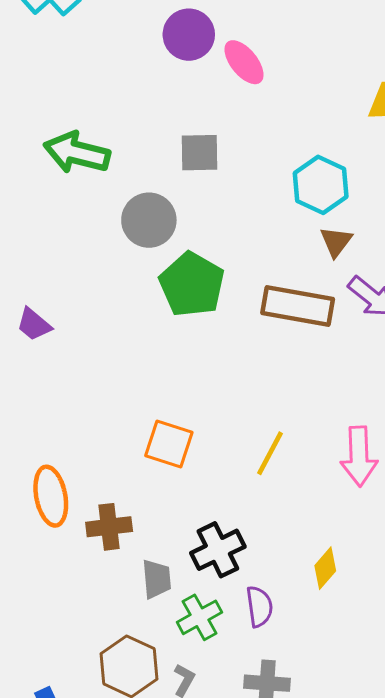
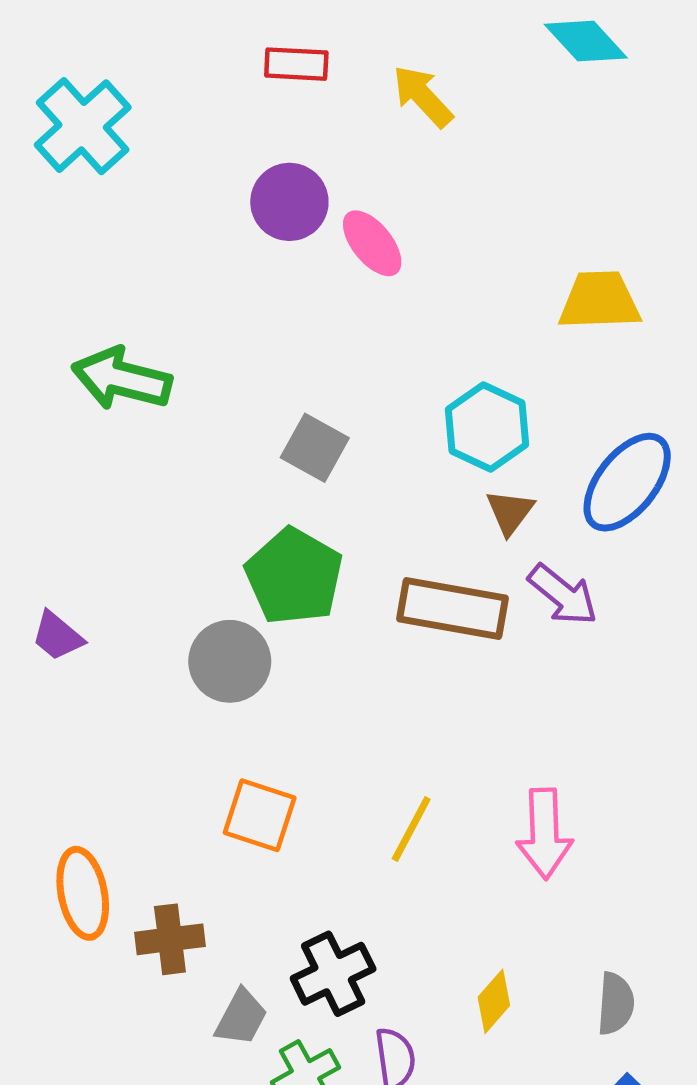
gray square: (200, 153) -> (315, 448), moved, turned 30
gray circle: (149, 220) -> (230, 661), moved
gray trapezoid: (157, 579) -> (241, 1017), turned 33

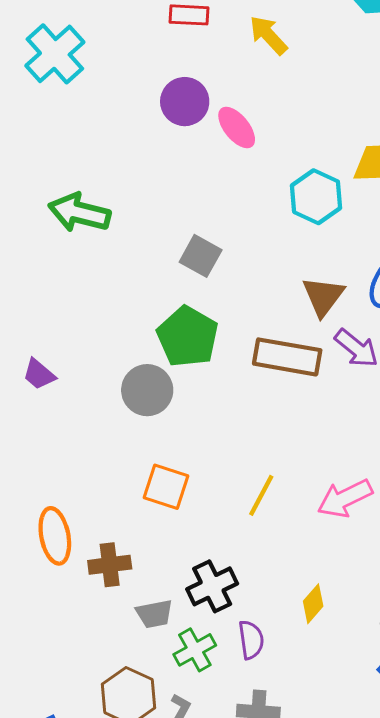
cyan hexagon: (487, 427) -> (316, 197), moved
brown triangle: (510, 512) -> (323, 296), size x1.4
pink arrow: (544, 834) -> (345, 498), turned 66
gray trapezoid: (241, 1017) -> (154, 614), turned 51

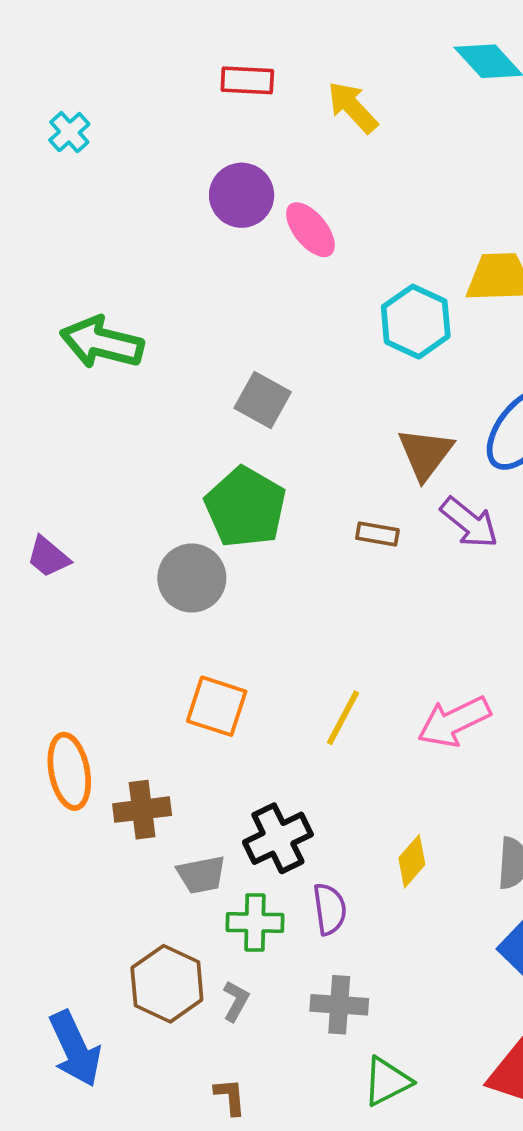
cyan cross: (55, 54) -> (69, 132), size x0.5
brown rectangle: (287, 357) -> (377, 534), size x0.5
green cross: (195, 650) -> (255, 922), turned 30

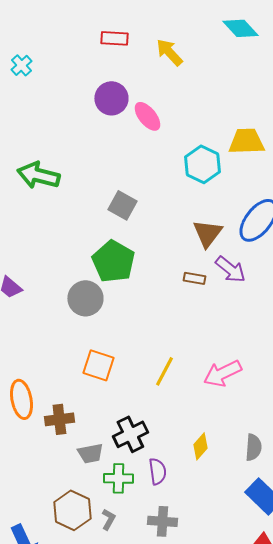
brown rectangle: (377, 534) -> (194, 278), moved

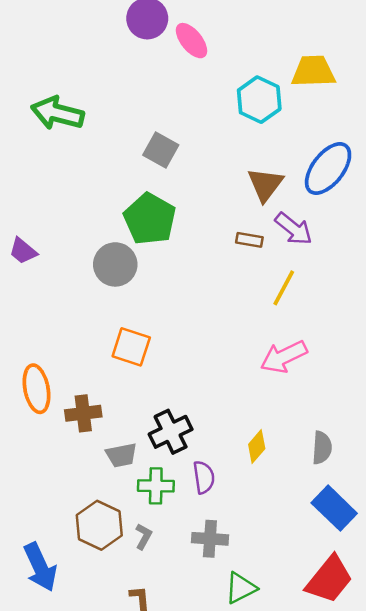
yellow line: (164, 371) -> (284, 288), moved

